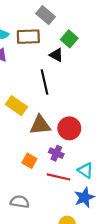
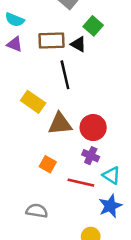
brown rectangle: (28, 37) -> (51, 41), moved
purple cross: (56, 153) -> (91, 156), moved

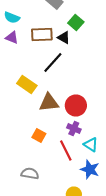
black line: (65, 75) -> (53, 62), turned 55
red line: (81, 183) -> (66, 150), turned 50
blue star: (110, 206) -> (90, 170), turned -30

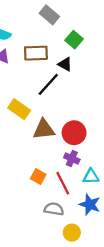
black triangle: (64, 38) -> (65, 64), moved
orange square: (39, 136) -> (38, 176), moved
cyan triangle: (91, 144) -> (91, 176), turned -35
gray semicircle: (30, 174) -> (54, 209), moved

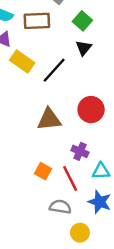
brown rectangle: (36, 53) -> (37, 21), moved
black triangle: (65, 64) -> (84, 48), moved, turned 40
yellow rectangle: (19, 109) -> (22, 61), moved
red circle: (74, 133) -> (91, 110), moved

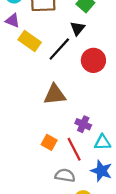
black triangle: (84, 48) -> (78, 28), moved
red circle: (91, 110) -> (93, 60), moved

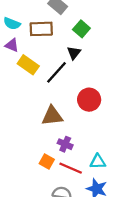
red circle: (93, 60) -> (89, 100), moved
purple cross: (83, 124) -> (65, 144), moved
red line: (74, 149) -> (71, 168), turned -40

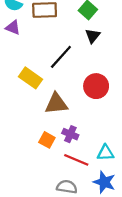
black triangle: (74, 53) -> (93, 36), moved
yellow rectangle: (28, 65) -> (31, 78), moved
orange square: (47, 162) -> (47, 140), moved

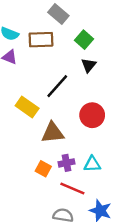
purple cross: (70, 134) -> (67, 163), turned -35
cyan triangle: (105, 153) -> (92, 164), moved

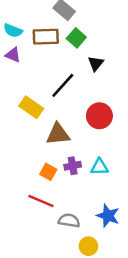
green square: (84, 40) -> (76, 38), moved
red line: (72, 189) -> (41, 201), moved

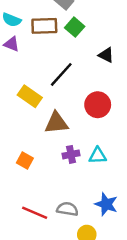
black triangle: (96, 63) -> (106, 55), moved, turned -42
orange square: (48, 172) -> (25, 161), moved
red line: (41, 201) -> (35, 213), moved

